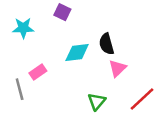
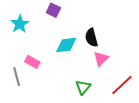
cyan star: (23, 28) -> (20, 24), turned -30
pink rectangle: (38, 72) -> (32, 62), turned 64

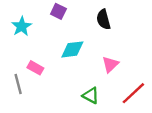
black semicircle: (91, 38) -> (103, 19), moved
green triangle: (83, 87) -> (91, 96), turned -42

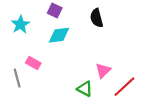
cyan diamond: (72, 49) -> (59, 35), moved
pink triangle: (110, 64) -> (103, 71), moved

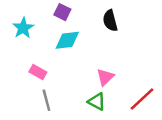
pink triangle: (103, 71) -> (105, 77), moved
gray line: (17, 78) -> (46, 100), moved

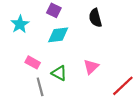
green triangle: (97, 101) -> (59, 73), moved

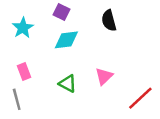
pink rectangle: (33, 62) -> (24, 71), moved, turned 40
gray line: (40, 87) -> (17, 99), moved

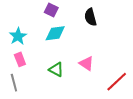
cyan star: (23, 28) -> (18, 36), moved
pink triangle: (104, 76) -> (86, 63), turned -42

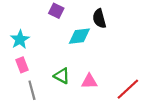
cyan diamond: (55, 33) -> (79, 36), moved
pink triangle: (86, 63) -> (89, 81), moved, turned -35
gray line: (14, 83) -> (32, 90), moved

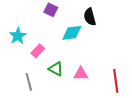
pink rectangle: (22, 65) -> (38, 51), moved, turned 64
red line: (128, 89) -> (116, 81), turned -55

